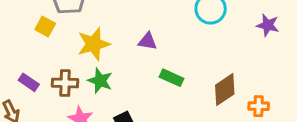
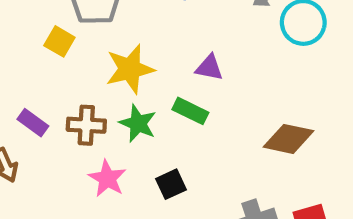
green rectangle: (172, 78) -> (190, 111), moved
brown diamond: (225, 90) -> (289, 139), moved, turned 44

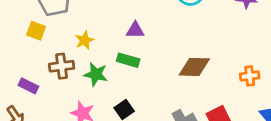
yellow star: (130, 69) -> (84, 40), size x0.6
brown cross: (86, 125) -> (62, 66), moved

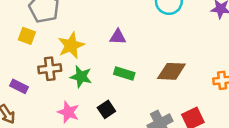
yellow star: (84, 40) -> (71, 45), size x1.5
green rectangle: (128, 60) -> (124, 74), moved

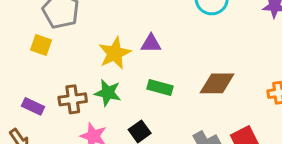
yellow star: (71, 45) -> (115, 53), moved
brown cross: (50, 69) -> (73, 99), moved

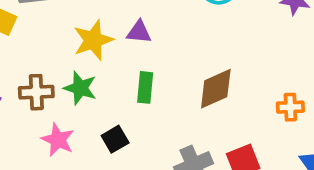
brown diamond: (217, 83) -> (216, 89), turned -30
green rectangle: (160, 88) -> (145, 87), turned 75

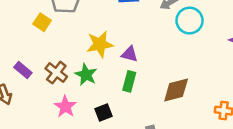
purple triangle: (139, 32) -> (130, 54), moved
brown cross: (36, 92) -> (56, 73), turned 30

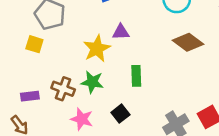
purple triangle: (130, 54) -> (121, 32), moved
purple rectangle: (23, 70) -> (30, 96), turned -30
brown diamond: (176, 90) -> (188, 42), moved, turned 68

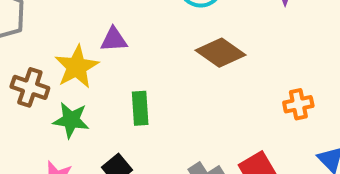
brown cross: (63, 89) -> (30, 87), moved

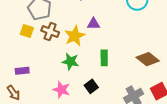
brown diamond: (221, 53) -> (148, 59), moved
brown cross: (30, 87) -> (50, 31), moved

